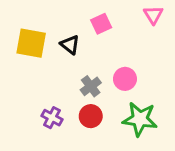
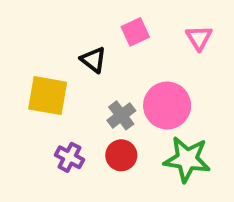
pink triangle: (153, 15) -> (199, 38), moved
yellow square: (31, 43) -> (48, 96), moved
pink circle: (125, 79) -> (167, 106), size x1.5

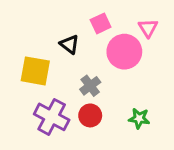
pink circle: (167, 106) -> (124, 52), moved
purple cross: (70, 157) -> (52, 117), size x1.6
green star: (187, 159) -> (139, 118), size x0.6

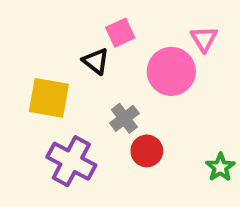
pink square: (101, 23) -> (120, 33), moved
red circle: (90, 115) -> (147, 151), moved
green star: (139, 118) -> (220, 167), moved, turned 30

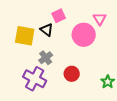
yellow square: (49, 98) -> (25, 36), moved
gray cross: (124, 118) -> (46, 58), moved

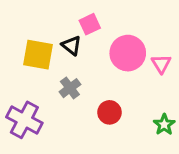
pink triangle: (100, 19) -> (161, 64), moved
purple cross: (35, 79) -> (24, 120), moved

